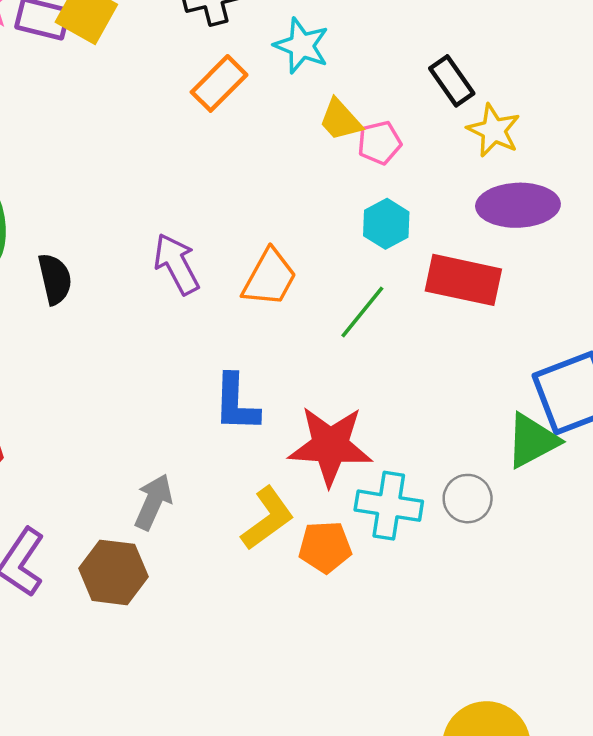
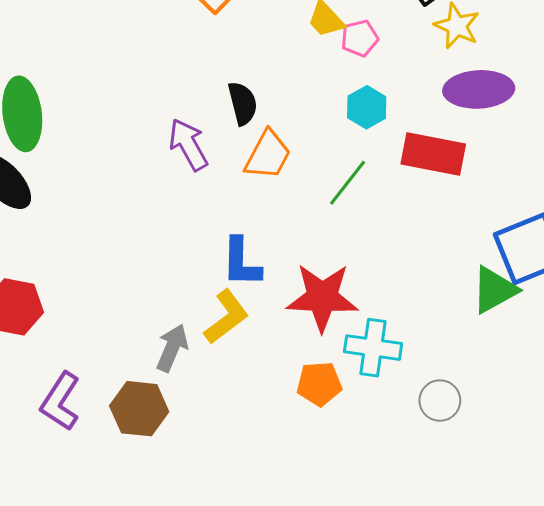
black semicircle: (55, 279) -> (243, 103), moved
gray circle: (468, 499) -> (440, 401), moved
yellow L-shape: (267, 518) -> (226, 317), moved

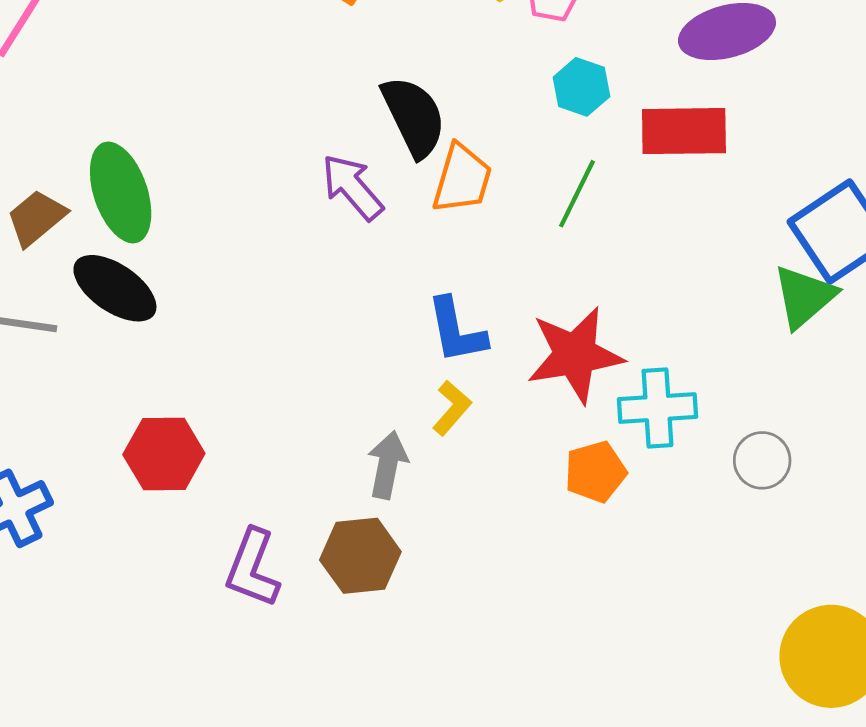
black semicircle: (243, 103) -> (414, 117), size x1.4
yellow L-shape: (226, 317) -> (452, 408), size x0.7

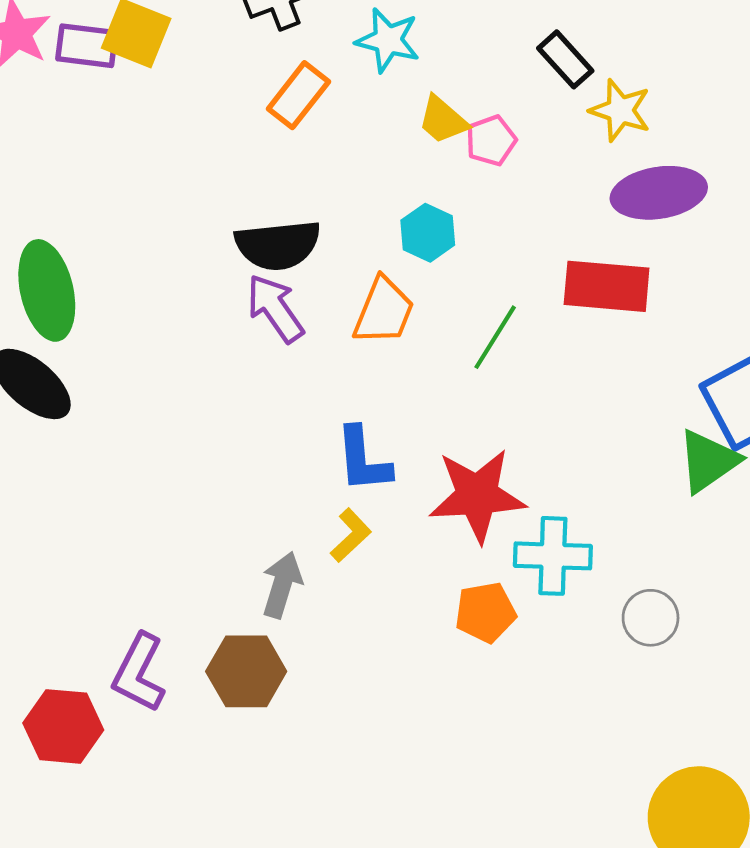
cyan hexagon: (581, 87) -> (428, 233), moved
black semicircle: (414, 117) -> (278, 245), moved, turned 104
red hexagon: (164, 454) -> (63, 726), moved

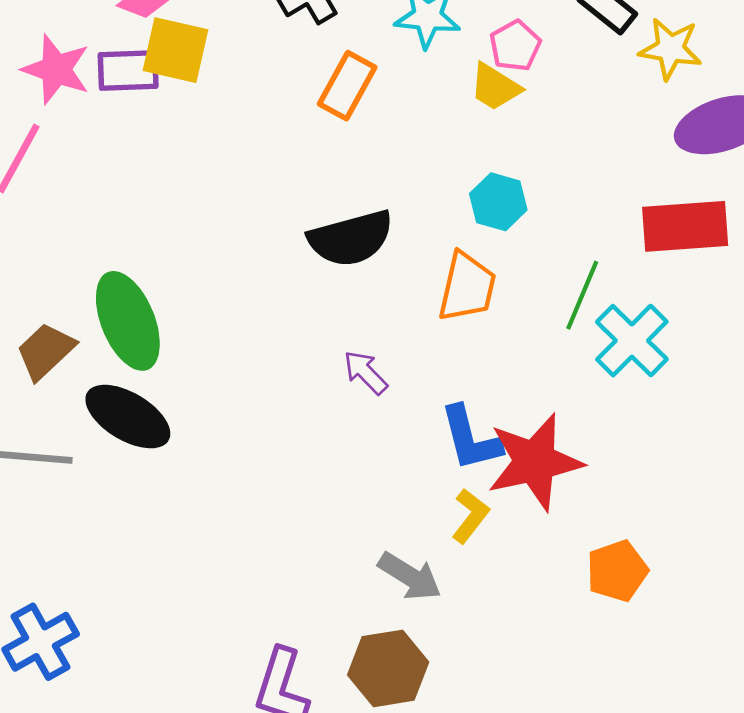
pink pentagon: (491, 141) -> (515, 46), moved
purple arrow: (275, 308) -> (366, 372), moved, size x0.7
red star: (477, 495) -> (535, 462), moved
cyan cross: (553, 556) -> (632, 341), moved, turned -38
gray arrow: (282, 585) -> (410, 576), turned 114

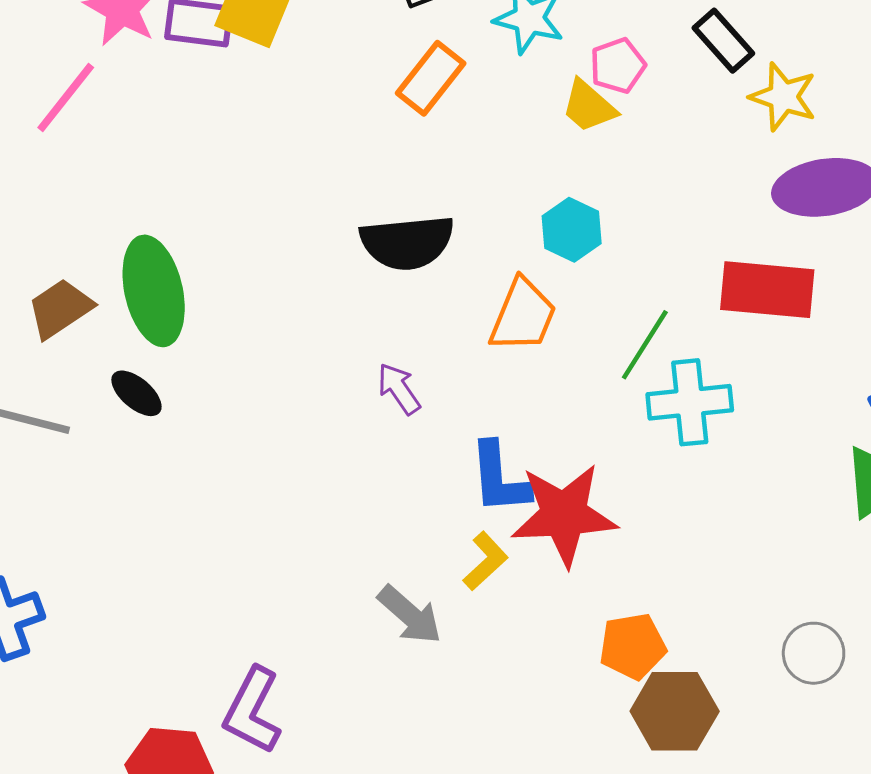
cyan cross: (632, 341) -> (690, 402), turned 30
black ellipse: (128, 417) -> (136, 393), size x0.6
brown hexagon: (388, 668) -> (675, 711), moved

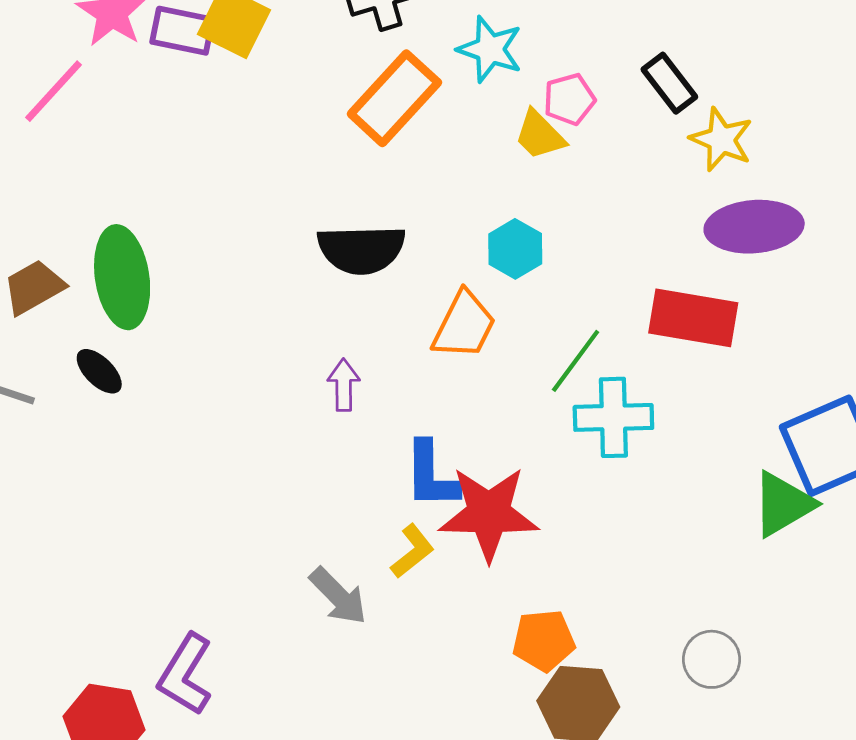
orange rectangle: (431, 78) -> (394, 98), size x1.4
purple arrow: (399, 389) -> (344, 385), turned 30

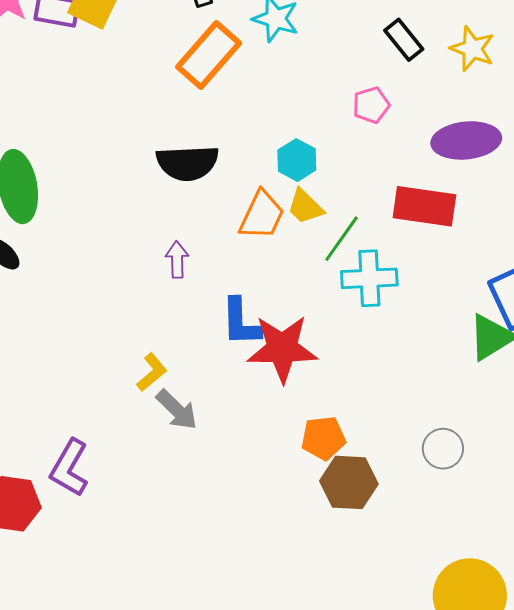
pink pentagon: (569, 99) -> (371, 105), moved
yellow trapezoid: (540, 135) -> (305, 207), moved
yellow star: (721, 139) -> (472, 49), moved
yellow L-shape: (412, 551) -> (152, 372), moved

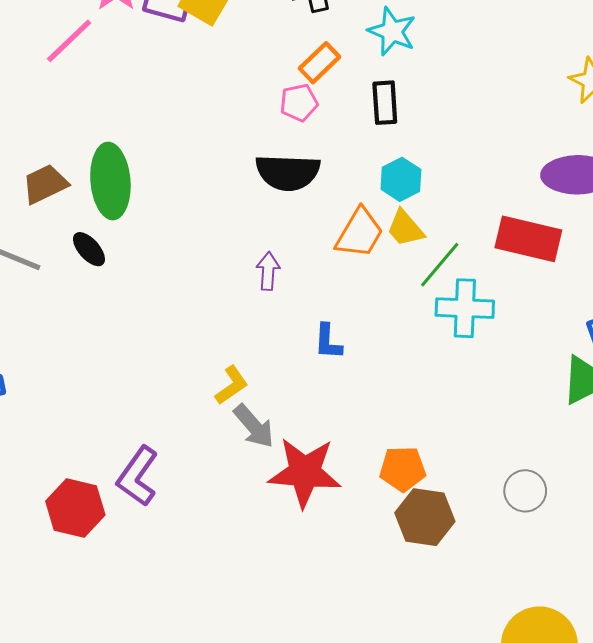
black rectangle: (404, 40) -> (385, 103), moved, turned 30
orange rectangle: (209, 55) -> (319, 63), size x0.6
pink pentagon: (371, 105) -> (299, 103), moved
blue L-shape: (241, 322) -> (328, 342), size x0.7
red star: (282, 349) -> (305, 472), moved

